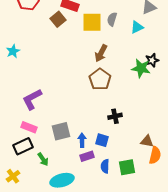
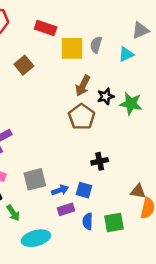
brown square: (58, 19) -> (24, 65), moved
black star: (152, 60) -> (106, 96), moved
blue arrow: (82, 140) -> (60, 190), turned 72

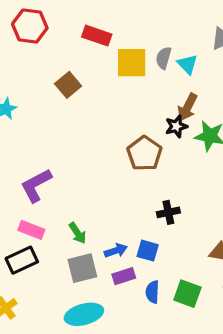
cyan triangle: (126, 54) -> (187, 64), moved, turned -49
brown arrow: (83, 86) -> (187, 107), moved
gray square: (35, 179) -> (82, 268), moved
green arrow: (13, 213) -> (78, 233), moved
green square: (114, 223) -> (187, 294), turned 30

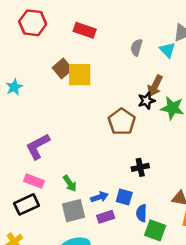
yellow square: (132, 63) -> (80, 75), moved
cyan triangle: (187, 64) -> (167, 50), moved
blue semicircle: (152, 292) -> (141, 213), moved

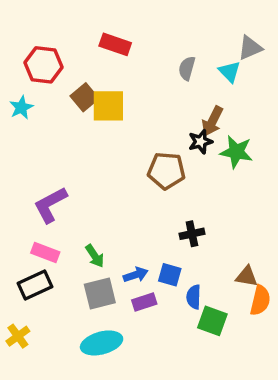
red hexagon: (33, 23) -> (44, 65), moved
cyan star: (14, 87) -> (21, 107), moved
brown pentagon: (122, 122) -> (166, 171), turned -30

